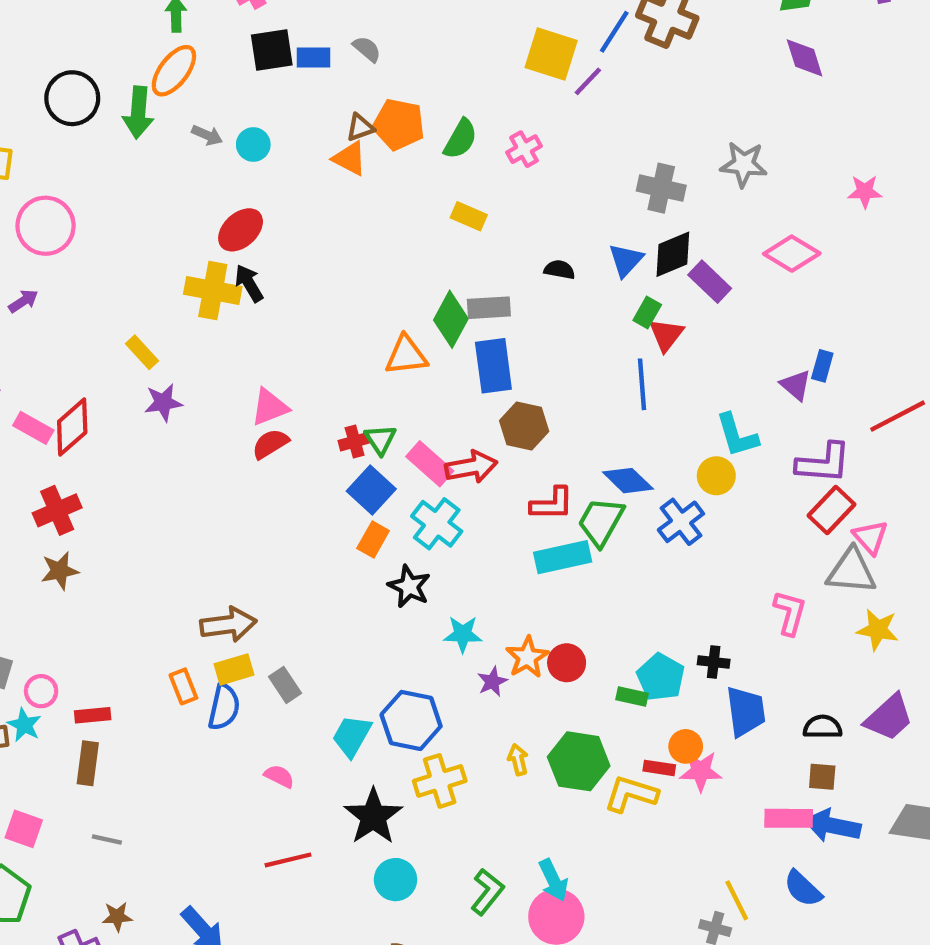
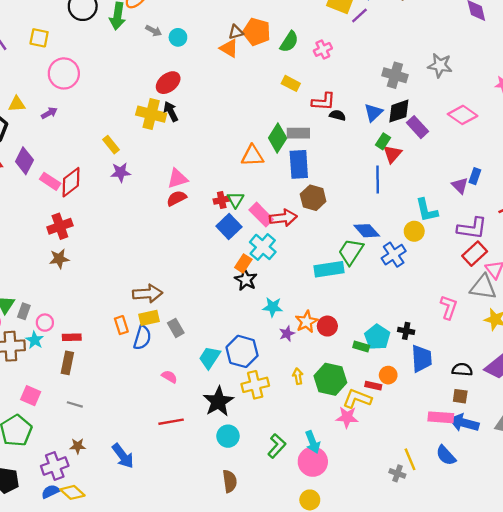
red L-shape: (552, 504) -> (323, 102), moved
orange rectangle: (373, 540) -> (243, 263), moved
pink star: (701, 771) -> (347, 417), moved

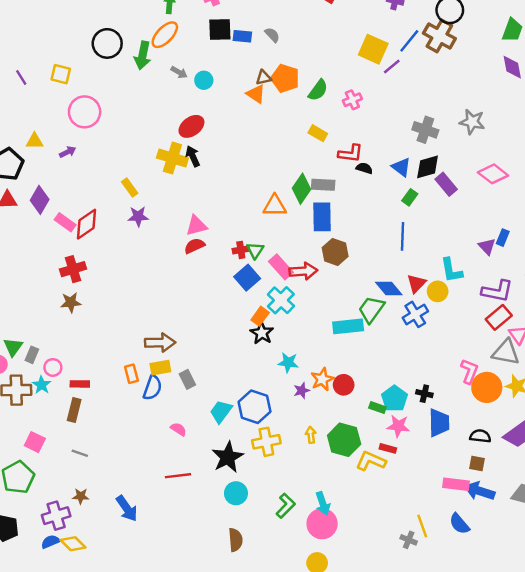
blue triangle: (373, 113) -> (401, 167), turned -42
red triangle: (392, 154) -> (416, 283), moved
orange circle: (388, 375) -> (487, 387), moved, size x1.6
pink star: (347, 417) -> (398, 426), moved

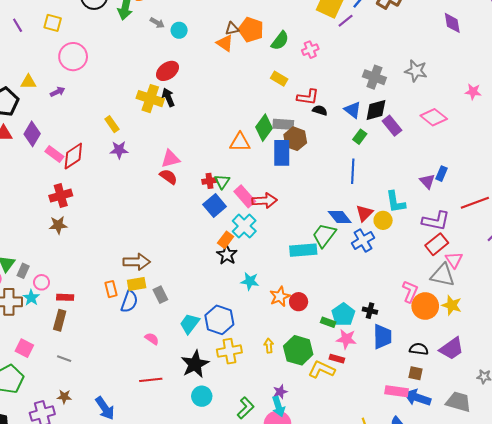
red semicircle: (194, 246) -> (168, 177), turned 60
brown hexagon: (335, 252) -> (295, 139), moved
purple star: (302, 390) -> (280, 392), moved

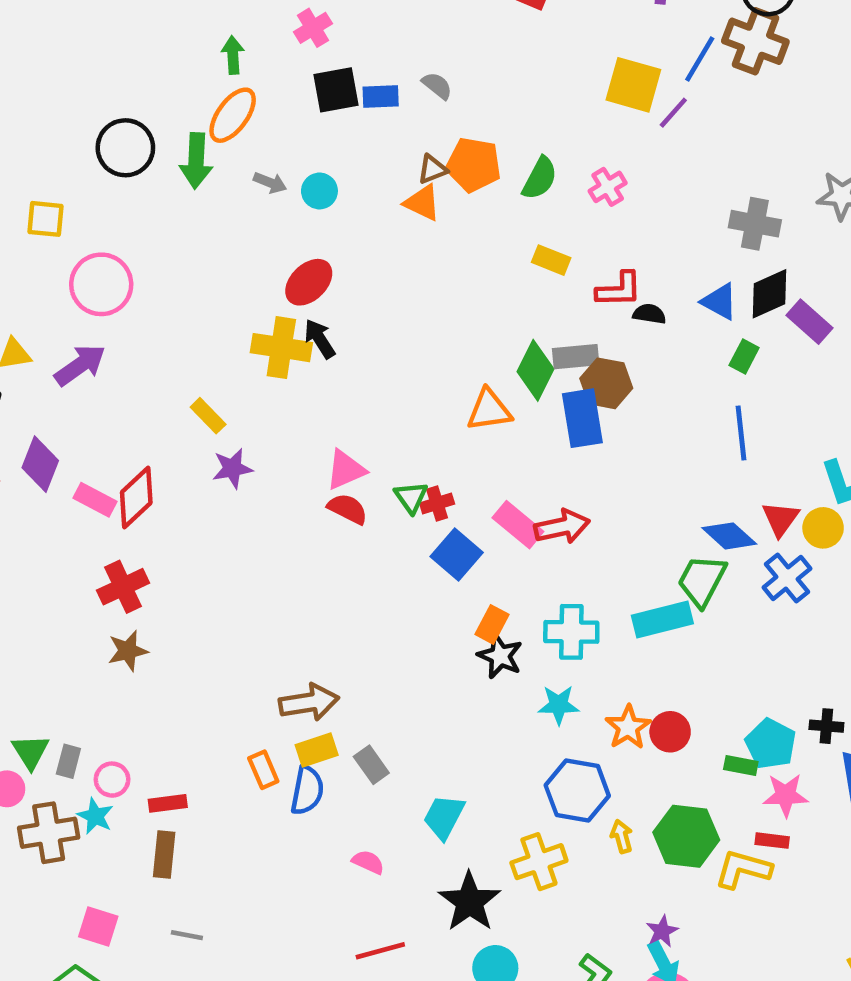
purple arrow: (58, 92) -> (80, 365), size x1.6
green triangle: (222, 182) -> (411, 497), moved
cyan cross: (244, 226) -> (571, 632), moved, turned -35
blue hexagon: (219, 320) -> (577, 791), moved

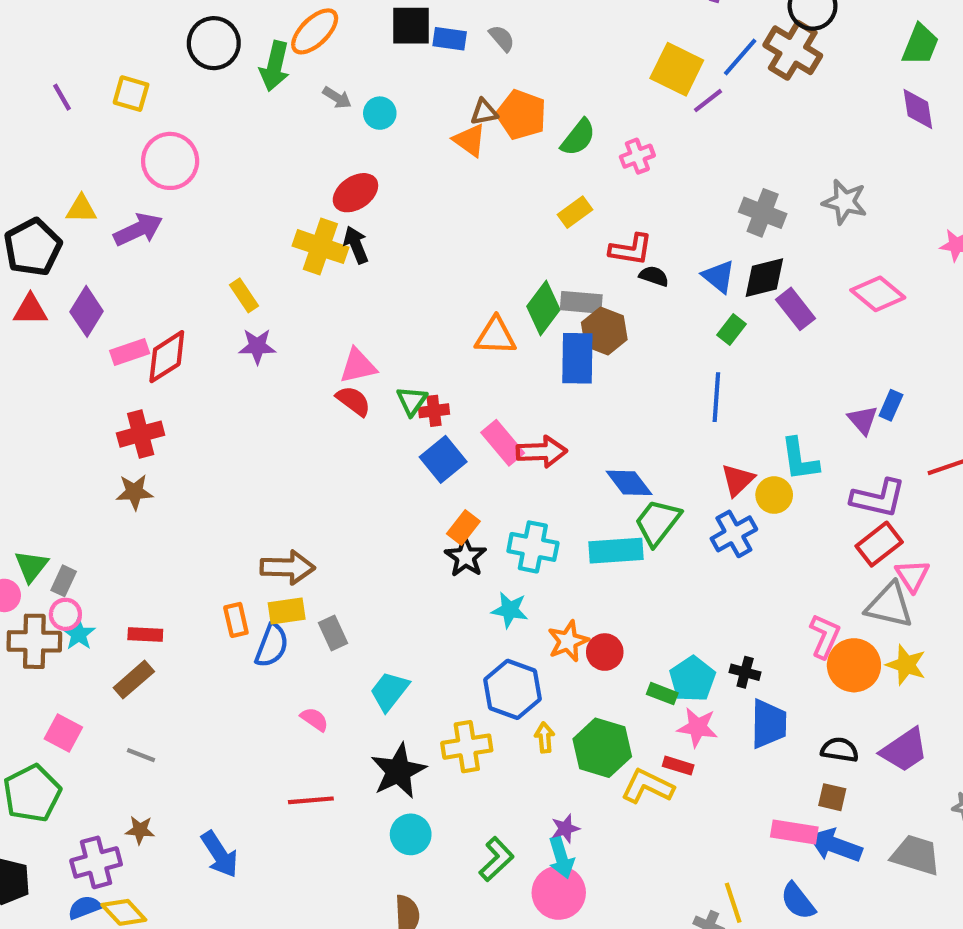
yellow rectangle: (551, 260) -> (575, 212), turned -68
pink rectangle: (95, 500) -> (130, 352), turned -57
blue diamond: (729, 536) -> (629, 483), moved
pink circle: (112, 780) -> (65, 614), moved
brown rectangle: (164, 855) -> (134, 680), turned 33

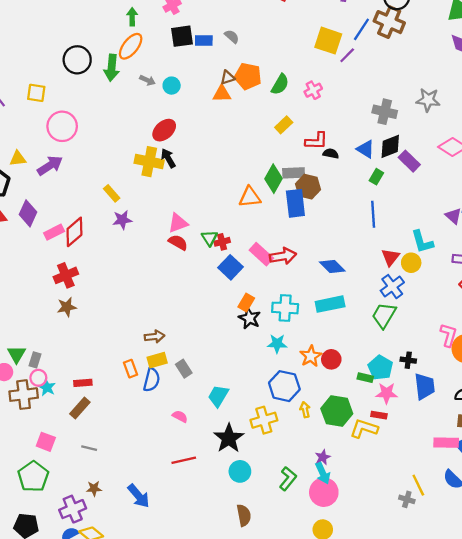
orange triangle: (470, 140) -> (222, 94), turned -30
green trapezoid: (658, 522) -> (384, 315), moved
brown arrow: (288, 567) -> (155, 337), size x0.7

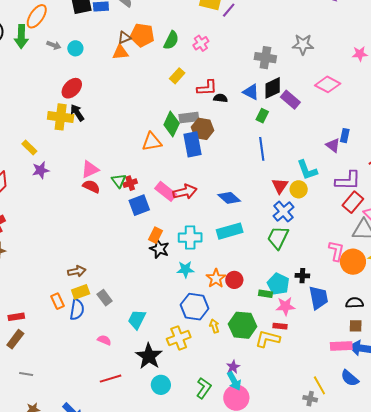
blue square: (230, 267) -> (139, 205), turned 30

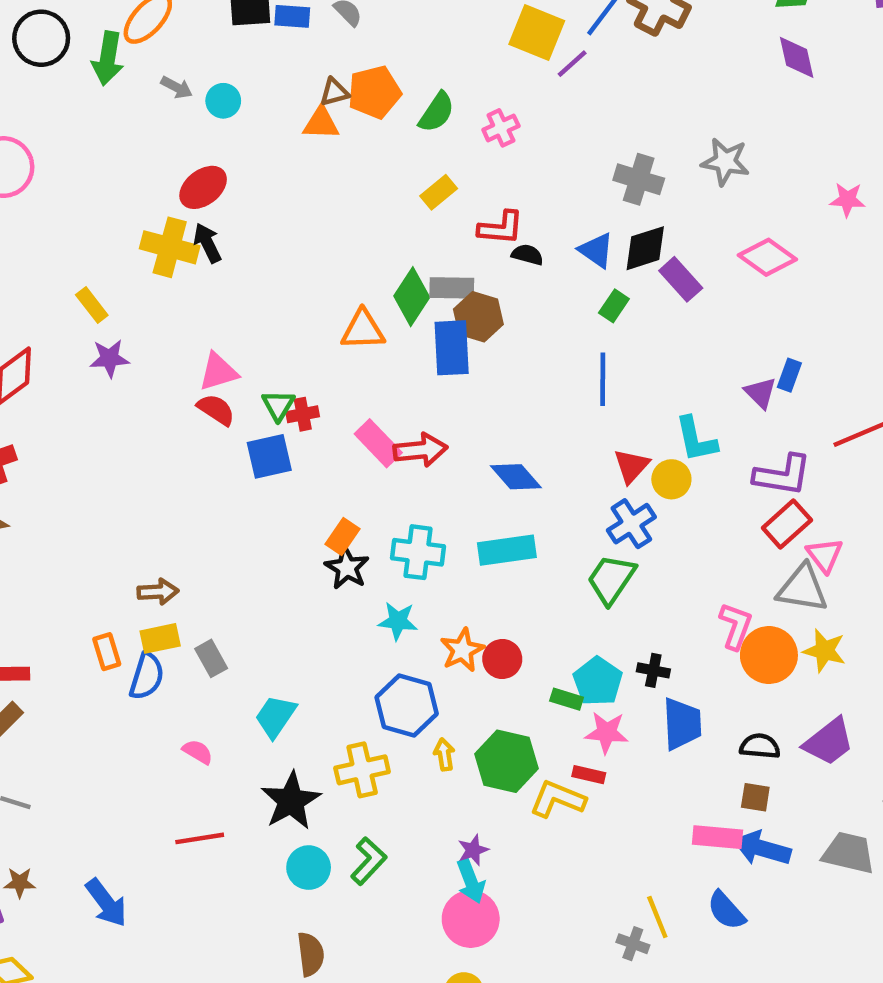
orange pentagon: (142, 35) -> (374, 92), turned -30
blue square: (139, 205) -> (269, 456), moved
green L-shape: (204, 388) -> (369, 861), moved

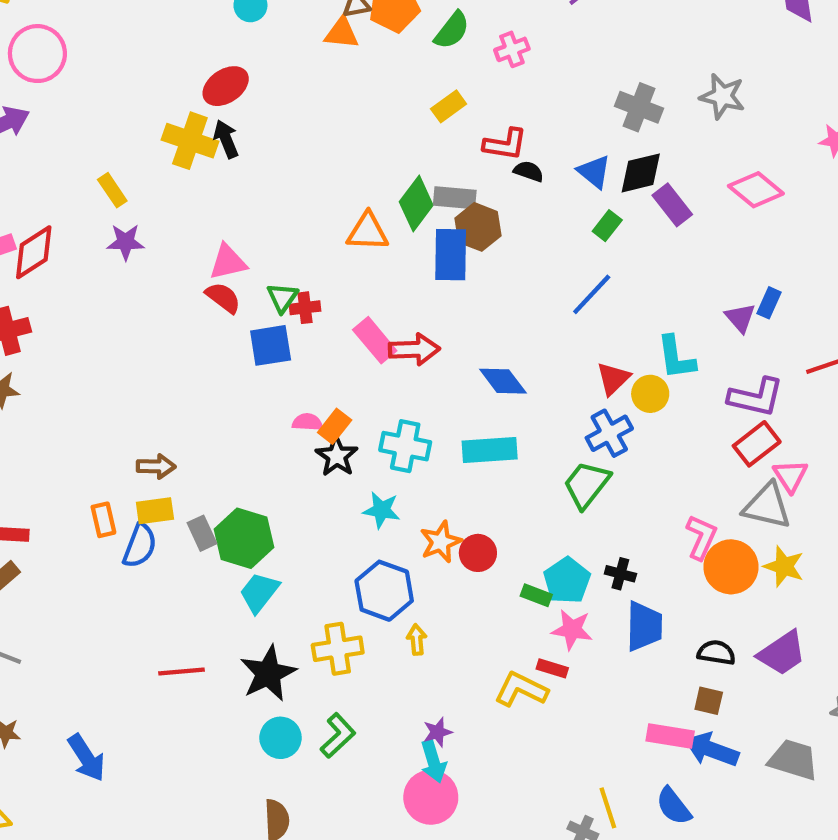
blue line: (603, 379) -> (592, 294), turned 39
pink semicircle: (198, 752) -> (307, 422), moved, turned -32
green hexagon: (507, 761) -> (244, 538), moved
red line: (200, 838) -> (182, 671), moved

